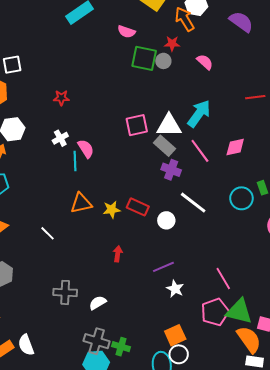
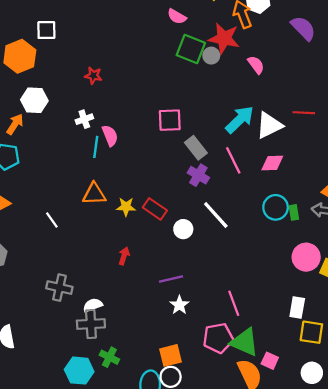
red star: (172, 44) -> (224, 38), size x1.8
white triangle: (169, 125) -> (269, 125), moved, turned -36
cyan circle: (241, 198) -> (276, 207), moved
gray cross: (97, 341) -> (91, 324), moved, turned -30

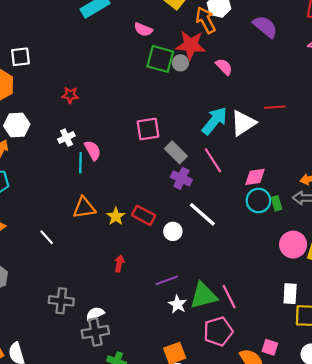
pink diamond: (272, 163) -> (255, 177), moved
yellow star: (126, 207) -> (116, 216), turned -30
green triangle: (245, 342) -> (204, 296), moved, turned -32

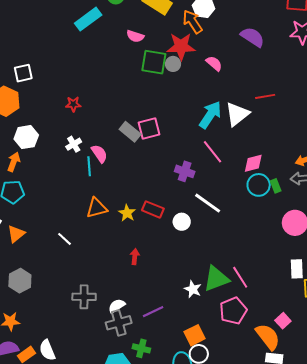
purple semicircle: (265, 27) -> (253, 37), moved
gray rectangle: (176, 152) -> (130, 132), moved
purple line: (167, 280) -> (153, 312), moved
pink square: (270, 347) -> (283, 321), turned 35

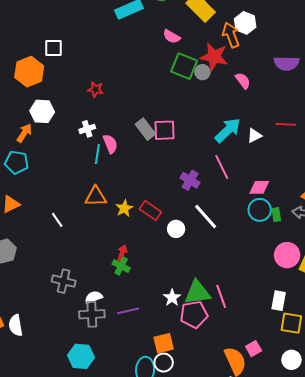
purple semicircle: (253, 37) -> (286, 63), turned 135
white triangle: (237, 114) -> (254, 136), size x0.6
pink pentagon: (233, 311) -> (194, 314), moved
green cross: (141, 348) -> (121, 266), moved

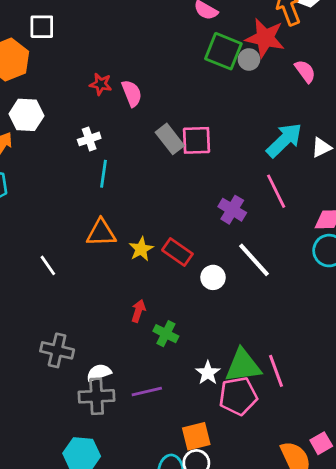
pink semicircle: (110, 144) -> (132, 93), moved
green cross: (121, 266) -> (166, 334), moved

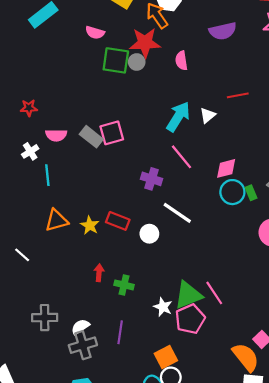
pink semicircle: (305, 71) -> (181, 61), turned -138
pink semicircle: (132, 93) -> (56, 135), moved, turned 126
purple line: (147, 392) -> (120, 332), turned -55

